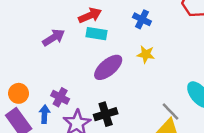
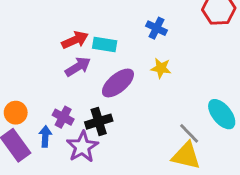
red arrow: (90, 15) -> (75, 40), moved
purple arrow: (54, 38) -> (78, 67), moved
black cross: (106, 114) -> (99, 122), moved

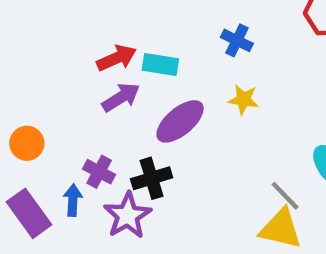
orange circle: (16, 113) -> (27, 143), moved

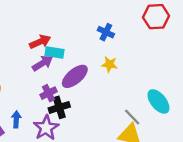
cyan rectangle: (160, 64) -> (54, 52), moved
purple cross: (99, 172) -> (49, 93), moved, turned 35

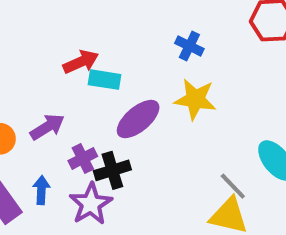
purple arrow: (43, 63) -> (47, 127), moved
yellow star: (109, 64) -> (195, 99), size x1.5
purple cross: (49, 93) -> (83, 158), moved

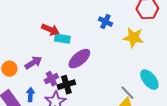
red arrow: (81, 62) -> (50, 30), turned 48
yellow star: (195, 99) -> (133, 38), moved

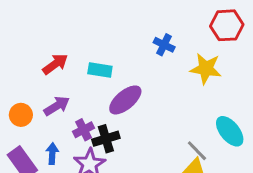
red arrow: (50, 30) -> (55, 64), moved, turned -60

